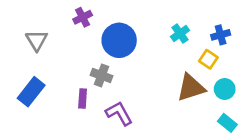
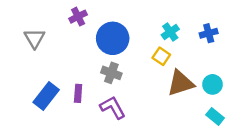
yellow square: (208, 59) -> (161, 56), moved
gray cross: (102, 75) -> (111, 73), moved
blue rectangle: (31, 92) -> (46, 96), moved

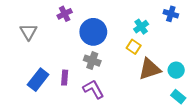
blue cross: (209, 33) -> (171, 14), moved, turned 32

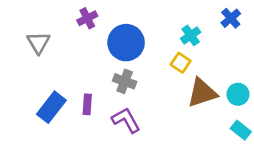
blue cross: (171, 14) -> (231, 18), turned 32

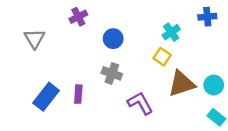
blue cross: (231, 18) -> (207, 17), turned 36
blue circle: (126, 43) -> (113, 39), size x0.6
purple L-shape: (126, 120) -> (140, 103), moved

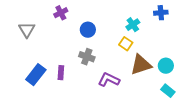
purple L-shape: (140, 103) -> (109, 80), turned -35

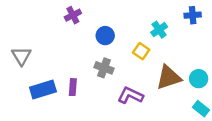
gray triangle: (27, 30) -> (21, 56), moved
yellow square: (126, 44) -> (141, 51), moved
blue rectangle: (36, 75) -> (43, 89), turned 35

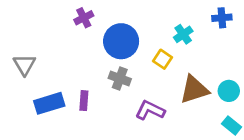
blue circle: (105, 36) -> (121, 41), size x1.6

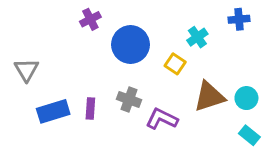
gray cross: (120, 79) -> (129, 100), moved

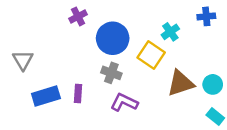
yellow square: (175, 64) -> (151, 55), size x1.5
gray cross: (129, 100) -> (111, 73), moved
purple L-shape: (162, 119) -> (124, 102), moved

